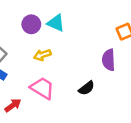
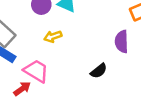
pink trapezoid: (42, 88) -> (36, 71), moved

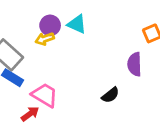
yellow arrow: (53, 36) -> (45, 39), moved

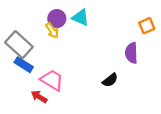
yellow arrow: (45, 39) -> (52, 30), turned -105
red arrow: (30, 114) -> (39, 97), turned -112

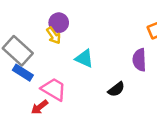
cyan triangle: (80, 17) -> (84, 59), moved
red arrow: (39, 97) -> (40, 107), turned -70

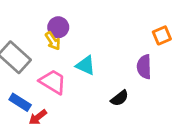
blue rectangle: (23, 73) -> (20, 102), moved
pink trapezoid: (54, 89) -> (53, 82), moved

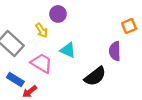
purple circle: (58, 27) -> (58, 14), moved
black semicircle: (120, 98) -> (95, 76), size x1.5

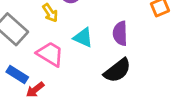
purple semicircle: (115, 51) -> (120, 33), moved

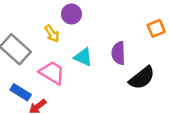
black semicircle: (117, 70) -> (142, 78), moved

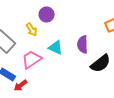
pink trapezoid: (52, 73) -> (32, 59), turned -65

